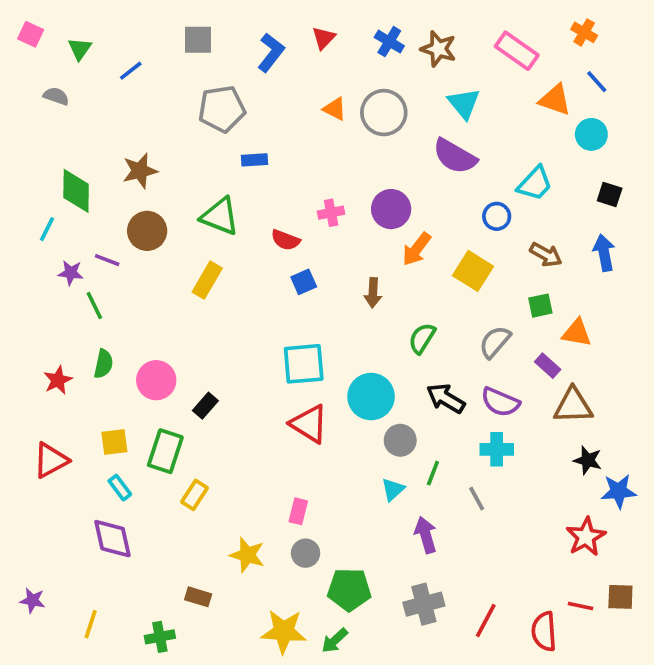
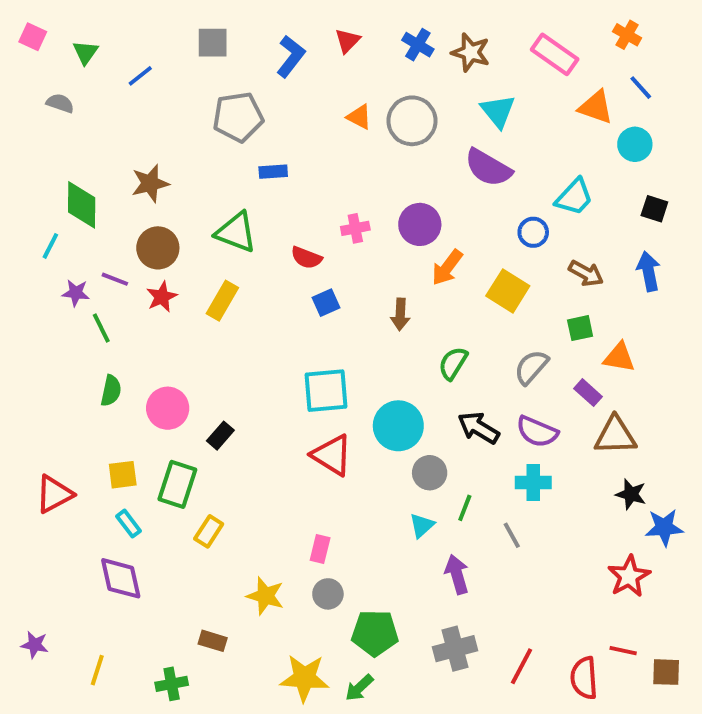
red star: (58, 380) -> (162, 297), moved
brown square: (620, 597) -> (666, 672), moved

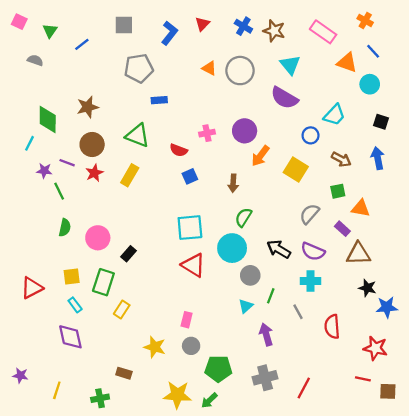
green semicircle: (453, 363) -> (243, 217), moved
red star: (629, 576) -> (375, 348), moved, turned -30
red semicircle: (584, 678) -> (332, 327), moved

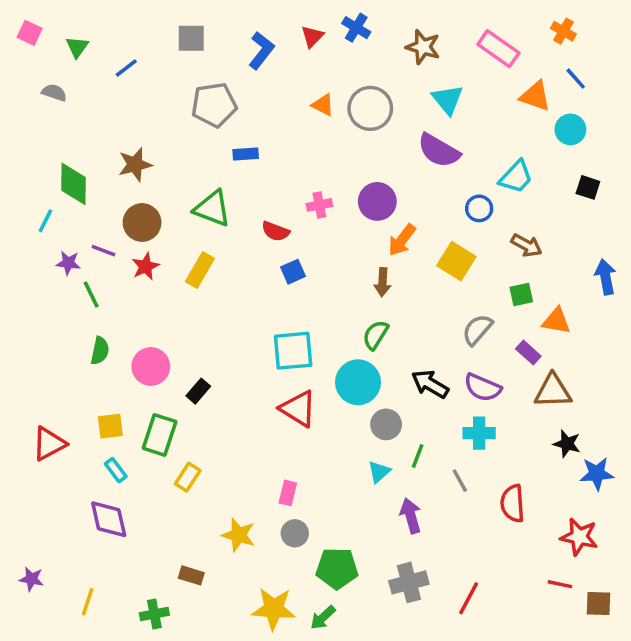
blue cross: (243, 26) -> (356, 28), moved
blue arrow: (378, 158) -> (606, 277), moved
brown arrow: (233, 183) -> (383, 282), moved

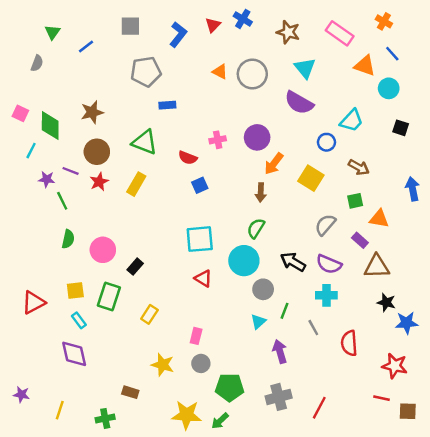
pink square: (30, 33) -> (20, 113), moved
gray semicircle: (54, 93) -> (37, 63), turned 91
red triangle: (298, 409) -> (203, 279), size x0.7
yellow rectangle: (188, 477) -> (149, 314), moved

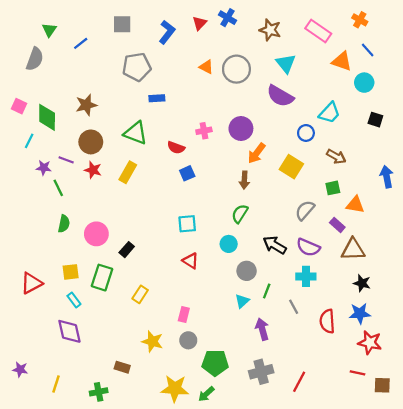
gray semicircle: (37, 63) -> (35, 59), size x1.5
red star: (99, 182) -> (93, 170), turned -30
cyan square: (200, 239) -> (187, 224), size x0.7
cyan circle: (244, 261) -> (229, 244), size x0.6
blue star: (407, 323) -> (360, 313), moved

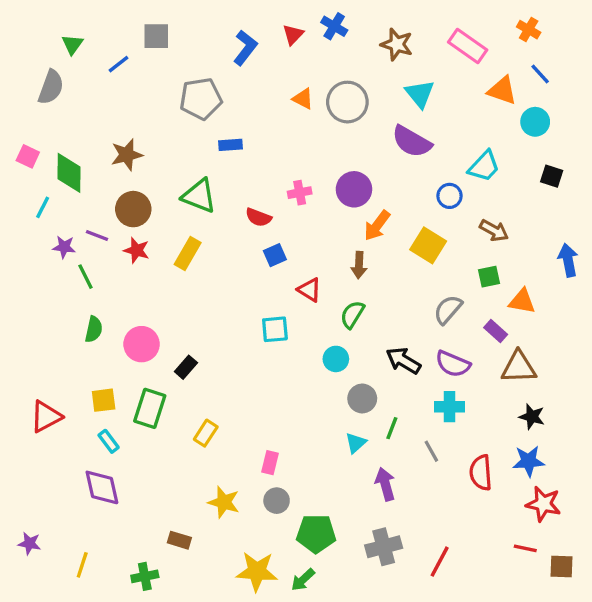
gray square: (122, 24) -> (156, 36), moved
red triangle: (191, 261) -> (310, 290), moved

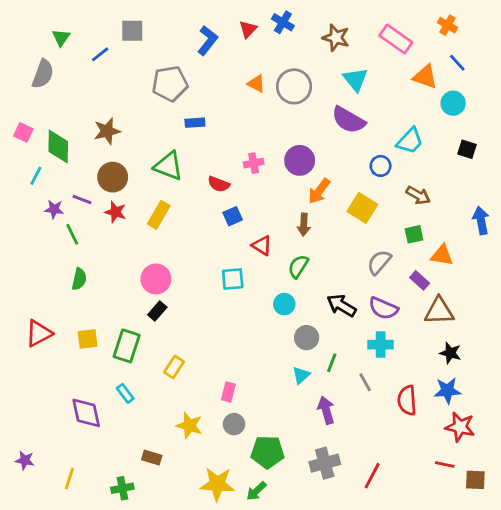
pink circle: (142, 344) -> (156, 279), moved
red triangle: (46, 417) -> (39, 333), moved
cyan rectangle: (109, 441) -> (125, 393), moved

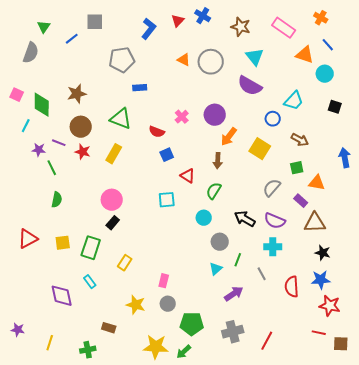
pink cross: (254, 163) -> (182, 117), turned -32
purple arrow: (326, 410) -> (234, 294), turned 72

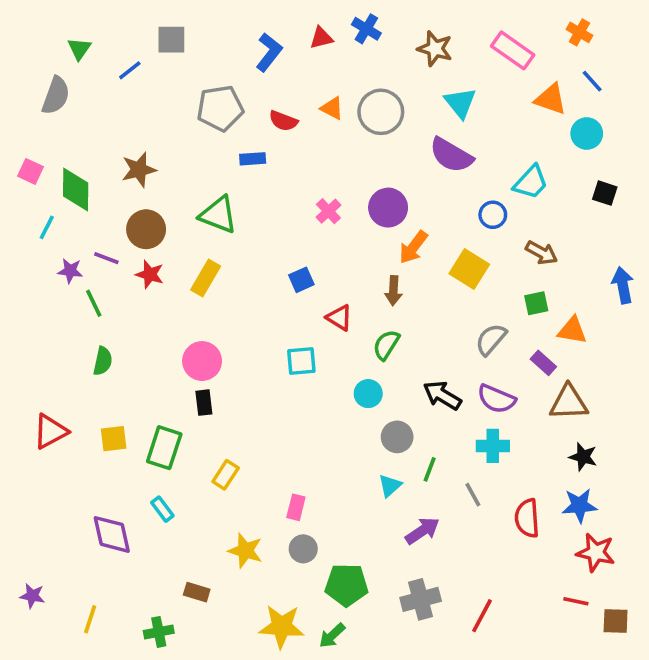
red triangle: (178, 21) -> (321, 38), turned 32
red semicircle: (157, 132) -> (283, 121), moved
black rectangle: (113, 223) -> (204, 403), turned -48

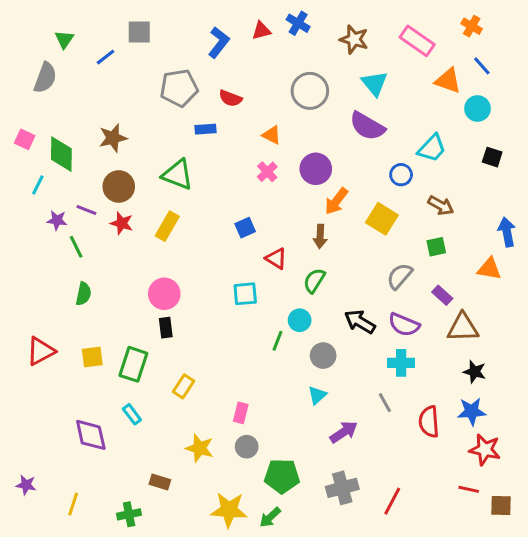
orange triangle: (332, 108) -> (272, 135), moved
orange triangle: (572, 330) -> (489, 269), moved
green line: (430, 469) -> (278, 341), moved

